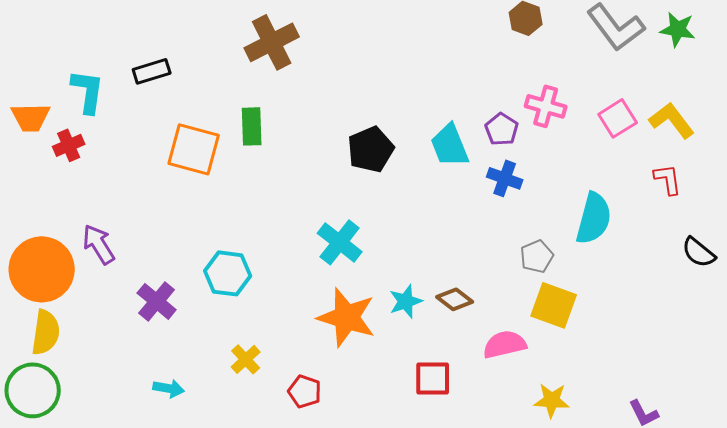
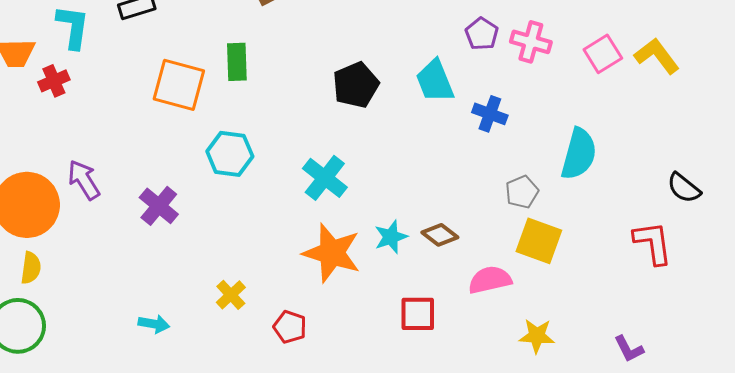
purple pentagon: (502, 129) -> (482, 34), moved
red L-shape: (668, 179) -> (653, 243), moved, size x1.4
cyan hexagon: (228, 273) -> (230, 154), moved
purple cross: (157, 301) -> (159, 206), moved
yellow semicircle: (46, 332) -> (31, 268), size x0.7

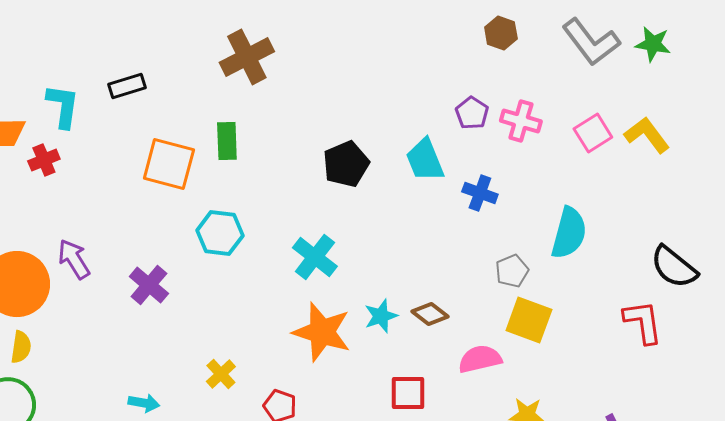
black semicircle: (684, 188) -> (674, 267), size x1.4

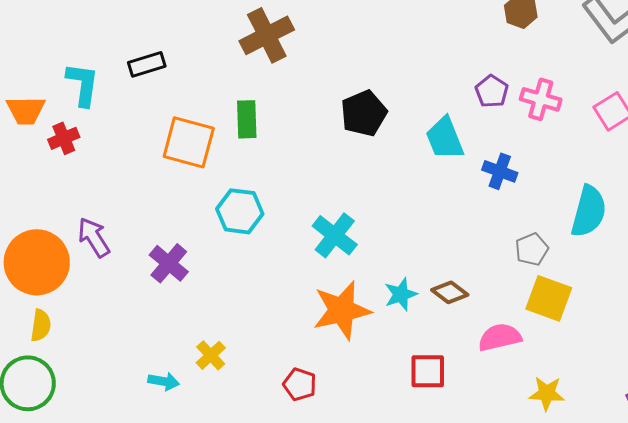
black pentagon: (346, 164) -> (364, 113), moved
orange star: (322, 332) -> (342, 310), turned -30
yellow cross: (221, 374) -> (211, 355), moved

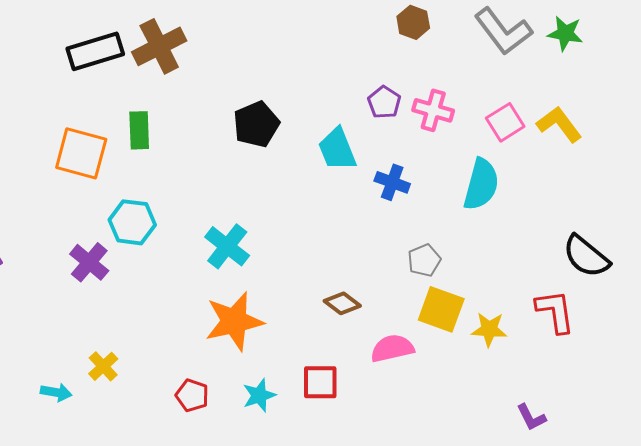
black rectangle: (147, 64) -> (95, 51), moved, size x1.5
cyan semicircle: (589, 211) -> (481, 184), moved
purple cross: (169, 263) -> (89, 262), moved
cyan star: (401, 294) -> (259, 395), moved
yellow star: (547, 393) -> (489, 329), moved

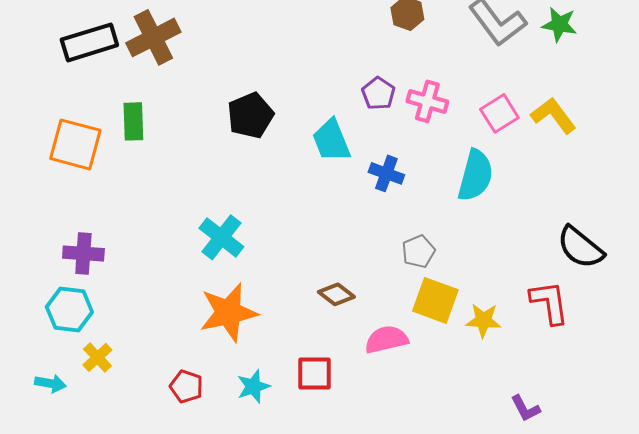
cyan hexagon: (132, 222) -> (69, 309), moved
purple cross: (89, 262) -> (83, 253), turned -36

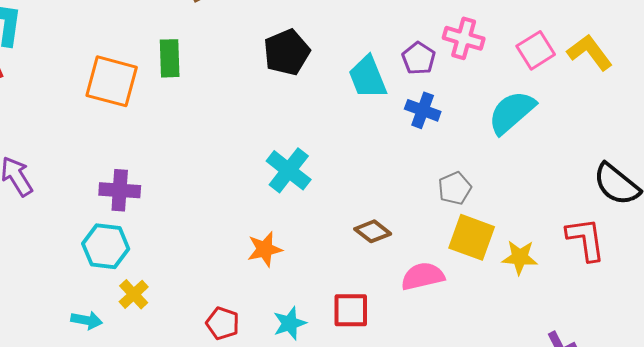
purple pentagon: (378, 93) -> (419, 58), moved
cyan semicircle: (475, 175) -> (512, 112), turned -146
cyan cross: (221, 237) -> (289, 170), moved
orange star: (228, 312) -> (265, 249), size x0.6

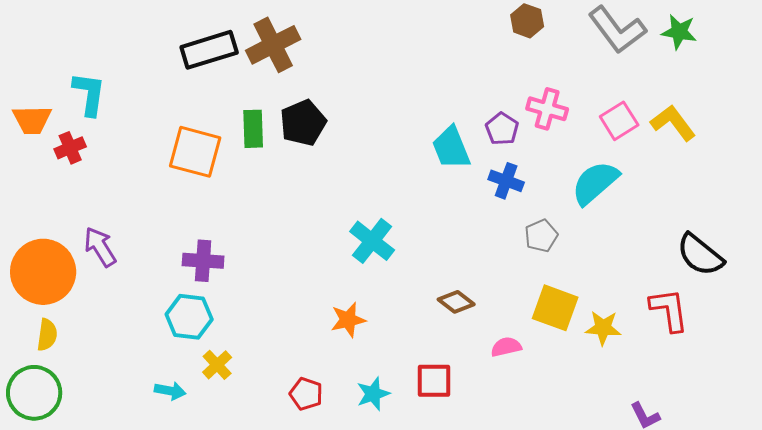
black pentagon: (287, 52) -> (303, 123), moved
gray pentagon: (455, 188) -> (541, 236), moved
pink semicircle: (423, 276) -> (506, 347), size x0.7

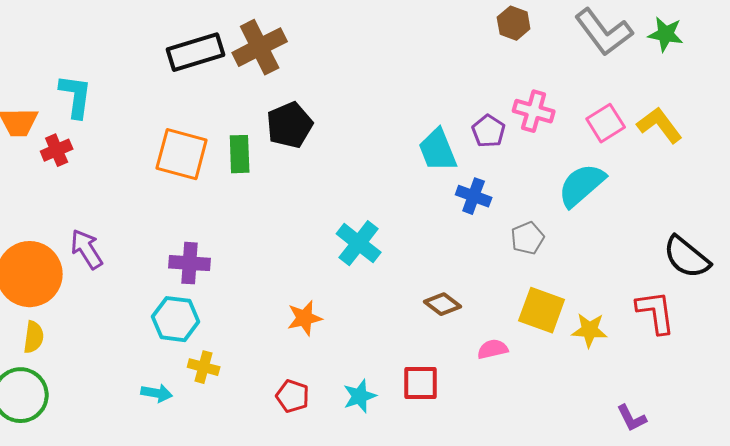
green rectangle: (253, 129) -> (240, 154), moved
blue cross: (506, 181) -> (474, 196), moved
orange star: (348, 320) -> (305, 318), moved
yellow cross: (217, 365) -> (204, 367), turned -32

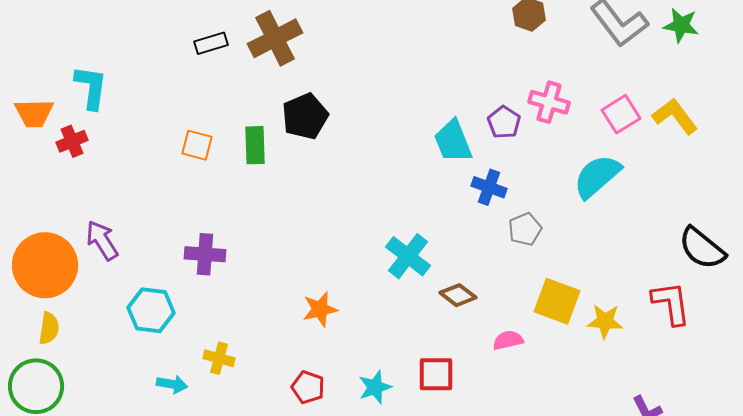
black rectangle: (196, 52) -> (211, 43), size x0.6
orange square: (182, 154) -> (197, 145), size x0.6
gray pentagon: (528, 238) -> (525, 229), moved
cyan cross: (359, 243) -> (408, 256), moved
cyan hexagon: (176, 319) -> (151, 310), moved

